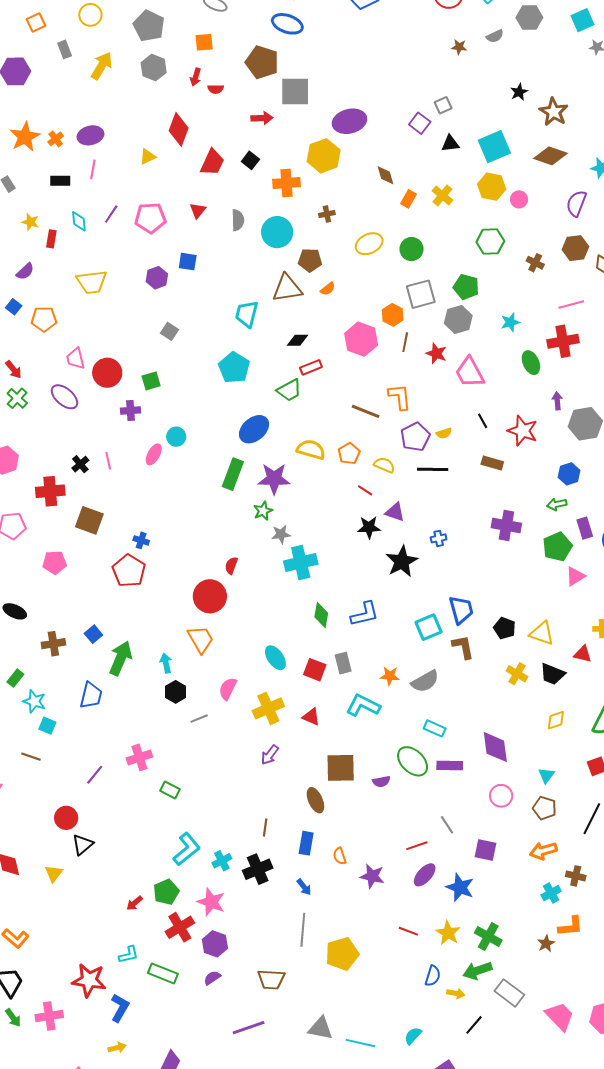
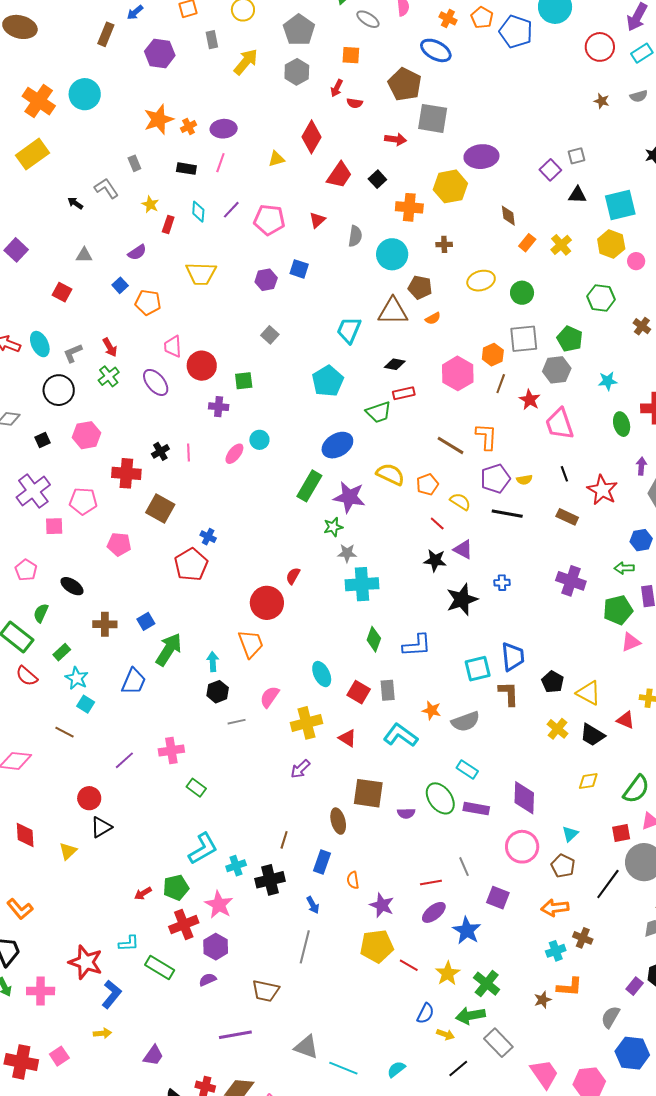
pink circle: (501, 796) -> (522, 847), size x1.4
yellow pentagon: (342, 954) -> (377, 946), moved

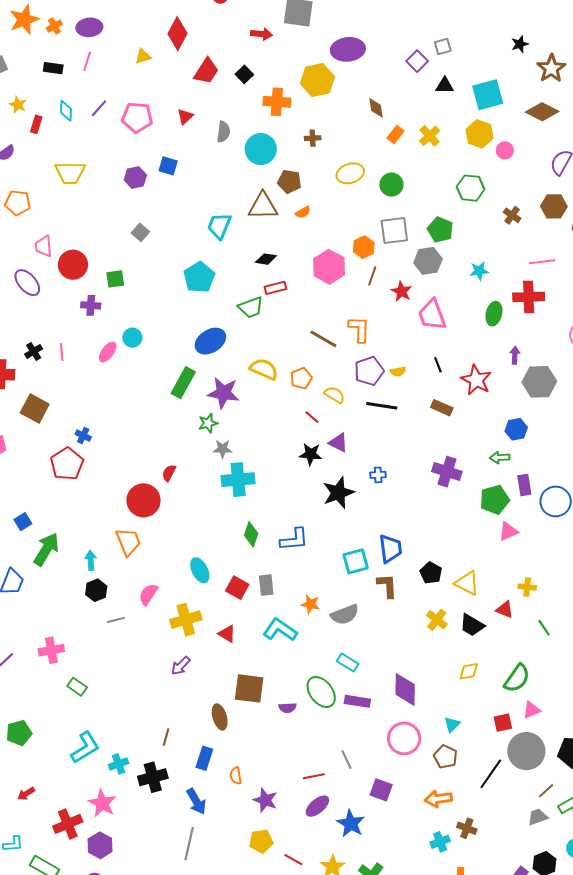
green ellipse: (622, 424) -> (494, 314), turned 30
green pentagon: (176, 888) -> (19, 733), moved
blue arrow: (313, 905) -> (196, 801), size x1.5
yellow pentagon: (377, 946) -> (261, 841), size x0.7

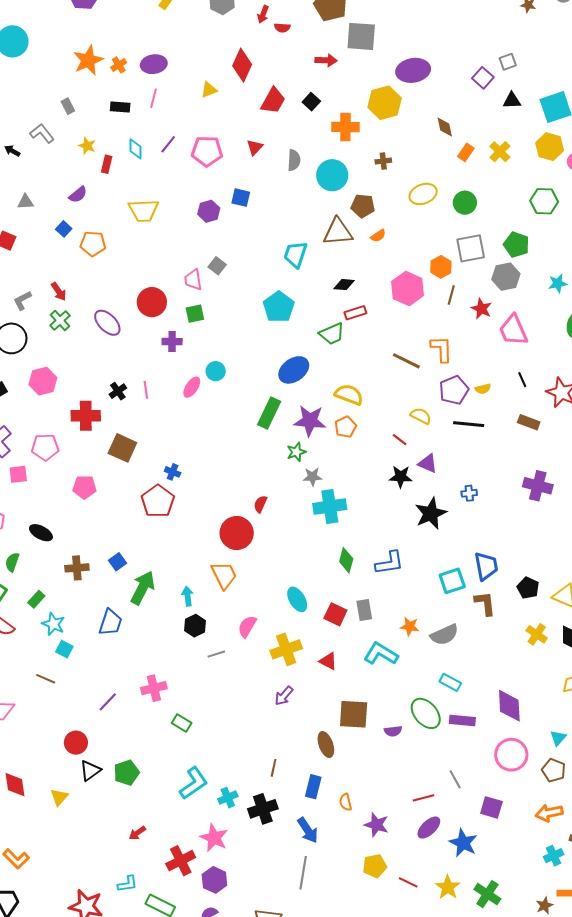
pink trapezoid: (44, 246) -> (193, 280), moved
orange pentagon: (301, 378) -> (345, 427), moved

